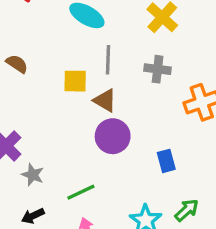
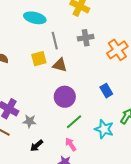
purple circle: (113, 136) -> (65, 97), moved
green line: (81, 192) -> (74, 122), moved

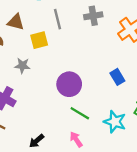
brown triangle: (60, 65) -> (16, 22), moved
gray star: (30, 121) -> (22, 66), moved
green line: (74, 122) -> (80, 113), turned 72

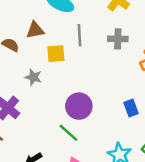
brown triangle: (16, 22) -> (35, 30), turned -36
green line: (80, 113) -> (69, 133), moved

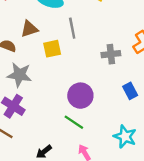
gray cross: (118, 39) -> (111, 54), moved
gray star: (33, 77) -> (19, 75), moved, size x1.5

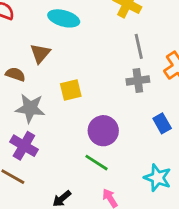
gray line: (72, 28) -> (139, 46), moved
brown triangle: (29, 29) -> (40, 53), turned -30
yellow square: (52, 49) -> (71, 90), moved

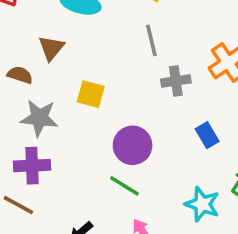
gray line: (139, 46) -> (151, 40), moved
yellow square: (71, 90) -> (91, 94), turned 30
purple cross: (24, 146) -> (32, 166), turned -32

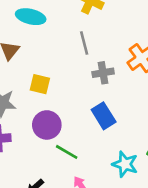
blue rectangle: (207, 135) -> (104, 116), moved, size x1.4
purple circle: (133, 145) -> (47, 125), moved

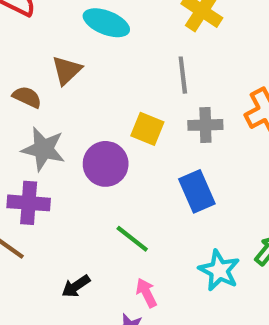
yellow square: (40, 84) -> (147, 129), moved
purple circle: (47, 125) -> (106, 164), moved

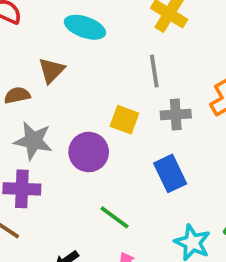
brown semicircle: (27, 97) -> (17, 95), turned -35

